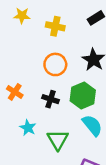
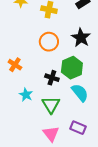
black cross: (51, 99) -> (52, 78), moved

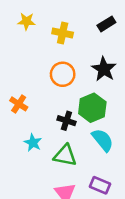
green triangle: (51, 105) -> (65, 156), turned -48

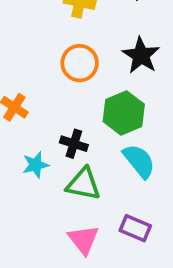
black cross: (66, 121) -> (74, 144), moved
cyan star: (33, 143) -> (35, 165), turned 30

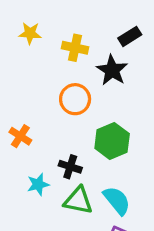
black star: (141, 55) -> (112, 70), moved
cyan semicircle: (139, 161) -> (117, 200), moved

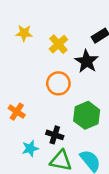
yellow cross: (75, 48) -> (58, 44), turned 36

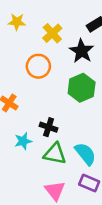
orange circle: (58, 83) -> (38, 66), moved
green hexagon: (87, 115) -> (82, 88), moved

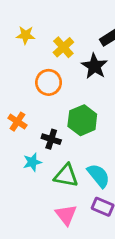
green hexagon: (82, 88) -> (82, 120), moved
black cross: (49, 127) -> (51, 139), moved

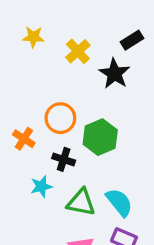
orange circle: (49, 82) -> (60, 118), moved

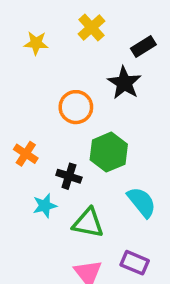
yellow cross: (78, 51) -> (91, 28), moved
orange circle: (60, 118) -> (76, 107), moved
cyan semicircle: (119, 202) -> (142, 202), moved

